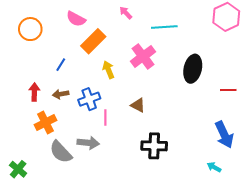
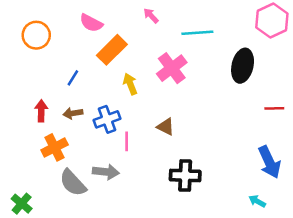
black ellipse: (193, 69) -> (243, 66), moved

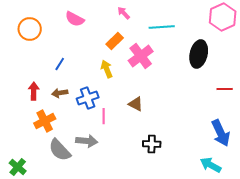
orange rectangle: (112, 50) -> (115, 41), moved, size x0.7
black cross: (185, 176) -> (152, 144), size x0.7
cyan arrow: (257, 201) -> (211, 165), size x1.5

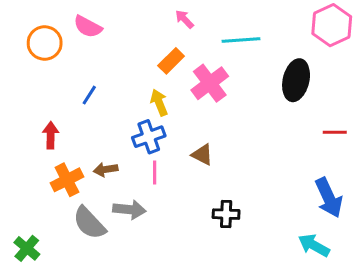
pink semicircle: (75, 19) -> (88, 27), moved
brown arrow: (60, 93) -> (106, 169), moved
blue cross: (88, 98) -> (149, 137), moved

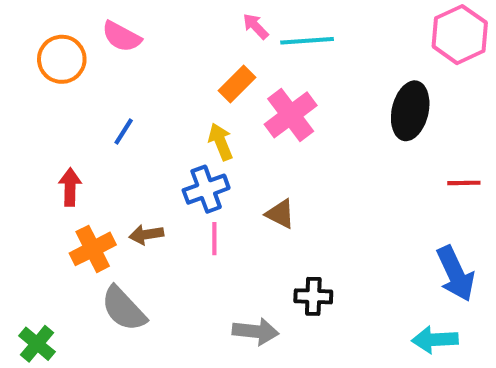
cyan line: (241, 40) -> (307, 41), moved
gray arrow: (129, 210) -> (256, 331), moved
cyan arrow: (314, 245) -> (435, 340), turned -32

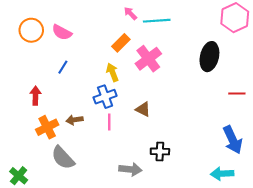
pink semicircle: (122, 37) -> (62, 32), moved

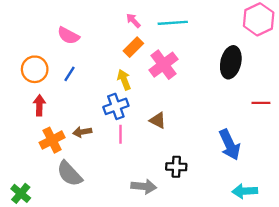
pink arrow: (130, 13) -> (133, 21), moved
orange circle: (31, 30) -> (35, 69), moved
blue arrow: (233, 140) -> (230, 145), moved

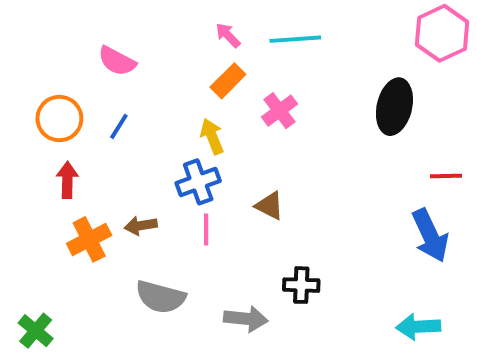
pink cross: (163, 65) -> (279, 111), size x0.7
blue arrow: (230, 145) -> (430, 235), moved
gray semicircle: (69, 174) -> (161, 297), moved, turned -32

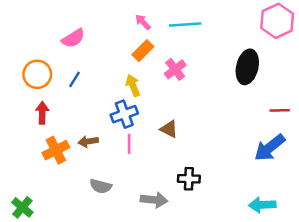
pink semicircle: (117, 61) -> (73, 38), turned -60
blue arrow: (430, 235) -> (270, 148), turned 76
gray semicircle: (161, 297) -> (101, 186), size x0.7

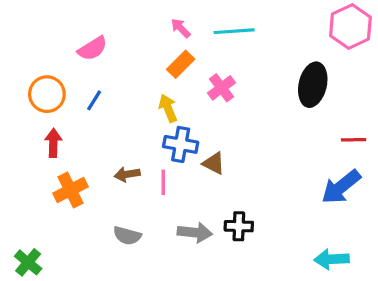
blue cross: (124, 114) -> (181, 144), moved, turned 30
brown arrow: (88, 141) -> (127, 174), moved
gray arrow: (154, 200) -> (195, 232), moved

